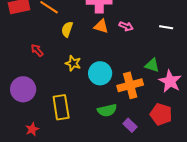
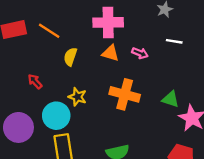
white line: (166, 27) -> (174, 41), moved
cyan circle: (100, 73) -> (56, 116), moved
orange cross: (130, 85) -> (125, 94), moved, turned 30

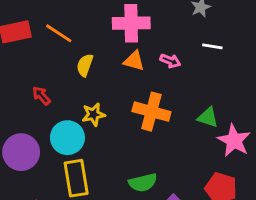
yellow star: (77, 97) -> (94, 114), turned -30

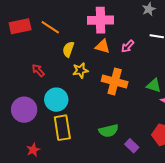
pink arrow: (170, 61) -> (128, 46), turned 112
yellow star: (94, 114) -> (80, 70), moved

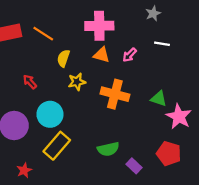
yellow rectangle: (62, 128) -> (57, 146), turned 50

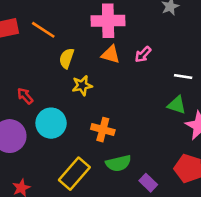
white line: (162, 44) -> (183, 76), moved
red arrow: (30, 82) -> (25, 96), moved
orange cross: (115, 94) -> (103, 130), moved, size x0.7
yellow rectangle: (57, 146) -> (74, 174), moved

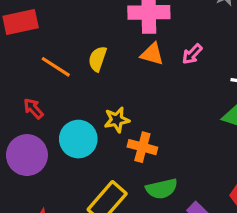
orange line: (43, 30) -> (56, 67), moved
yellow star: (82, 86) -> (117, 120), moved
red arrow: (25, 96) -> (33, 109), moved

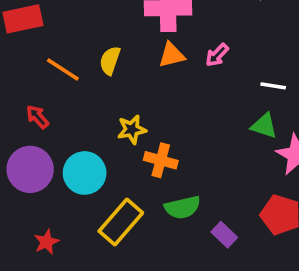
orange triangle: (152, 54) -> (172, 55), turned -30
cyan circle: (78, 139) -> (85, 173), moved

